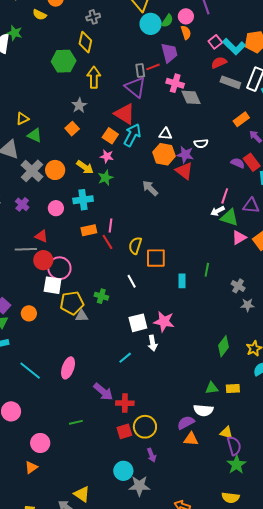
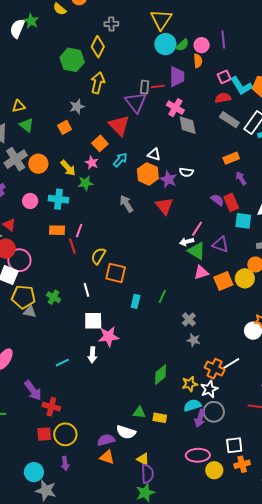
cyan arrow: (132, 135) -> (120, 160), moved, size x0.7
red triangle: (184, 171) -> (164, 206), moved
pink star: (164, 322) -> (108, 337), turned -30
white square: (138, 323) -> (93, 321), moved

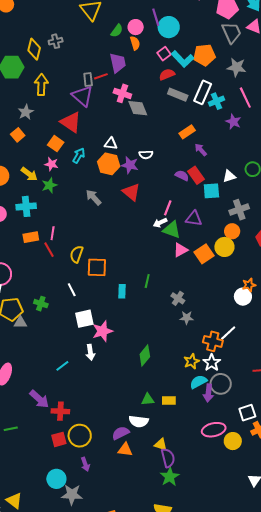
gray cross: (111, 24) -> (56, 41), moved
cyan circle: (165, 44) -> (169, 27), moved
green diamond: (161, 375) -> (145, 356), moved

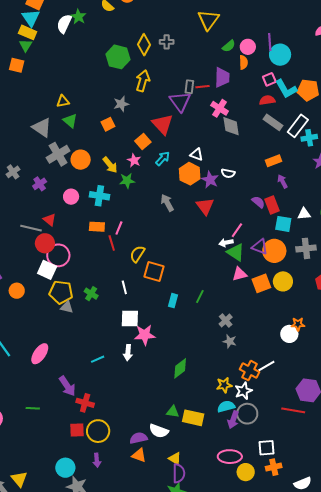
orange circle: (232, 231) -> (274, 251), moved, size x1.5
yellow rectangle: (169, 401) -> (193, 418), size x1.5

